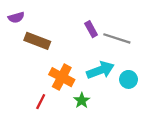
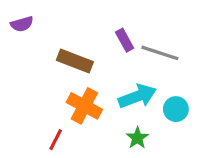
brown rectangle: (37, 41) -> (75, 61), moved
green star: (82, 100) -> (137, 138), moved

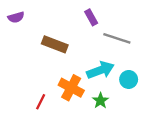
purple rectangle: (125, 40) -> (91, 17), moved
orange cross: (84, 106) -> (71, 88), moved

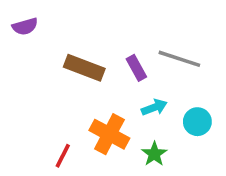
purple rectangle: (91, 17) -> (136, 68), moved
cyan arrow: (100, 70) -> (154, 107), size x0.6

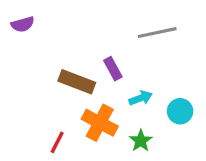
gray line: (179, 59) -> (157, 33), moved, turned -30
brown rectangle: (84, 68) -> (77, 82), moved
purple rectangle: (136, 68) -> (113, 69), moved

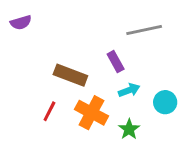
purple rectangle: (113, 69) -> (116, 62), moved
red line: (57, 142) -> (49, 111), moved

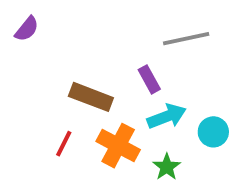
purple semicircle: (21, 22) -> (27, 29), turned -35
cyan arrow: (129, 90) -> (167, 116), size x1.4

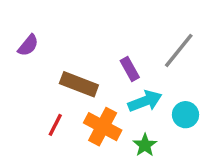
purple semicircle: (27, 29) -> (28, 45), moved
gray line: (186, 39) -> (179, 50), moved, turned -39

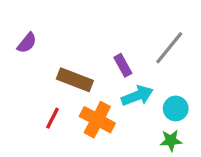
green star: (145, 145) -> (171, 140), moved, turned 30

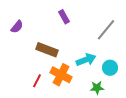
purple rectangle: (123, 65) -> (64, 17), moved
red line: (52, 118) -> (37, 81), moved
green star: (171, 140) -> (97, 88), moved

